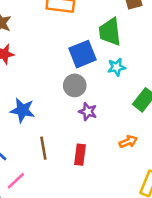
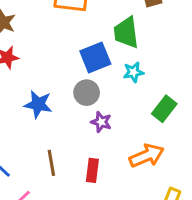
blue star: (22, 110) -> (38, 104), moved
orange arrow: (128, 142) -> (147, 156), size x1.6

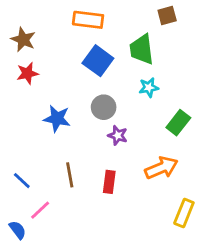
blue square: (95, 57) -> (98, 61), moved, turned -32

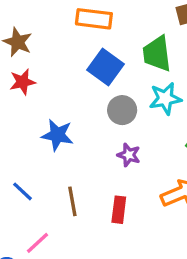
cyan star: (149, 87) -> (165, 98), size x1.4
gray circle: (104, 107) -> (122, 110), moved
blue line: (22, 181) -> (23, 191), moved

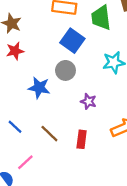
green trapezoid: (157, 54) -> (101, 18), moved
gray circle: (122, 110) -> (65, 70), moved
brown line: (72, 201) -> (49, 134), turned -36

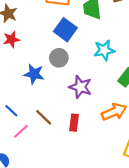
purple star: (88, 101) -> (80, 87), size x1.5
pink line: (25, 162) -> (21, 131), moved

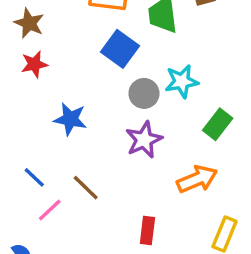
gray circle: (59, 58) -> (144, 93), moved
purple star: (80, 87) -> (144, 140), turned 30
red rectangle: (74, 123) -> (147, 231), moved

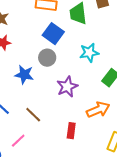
gray circle: (144, 93) -> (47, 58), moved
pink line: (50, 210) -> (18, 141), moved
red rectangle: (147, 231) -> (71, 131), moved

